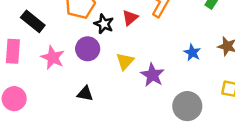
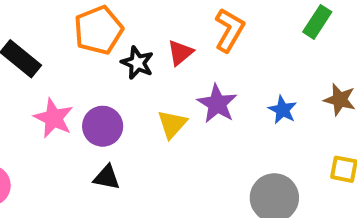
purple circle: (88, 49) -> (103, 126), moved
purple star: (152, 75) -> (217, 104), moved

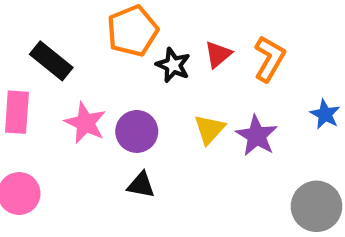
orange L-shape: (229, 30) -> (269, 59), moved
purple star: (217, 104) -> (257, 136), moved

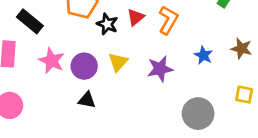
yellow triangle: (209, 129) -> (118, 62), moved
purple star: (257, 136) -> (160, 69), turned 30

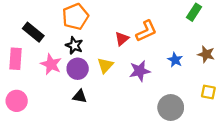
red triangle: (136, 17) -> (122, 39), moved
orange L-shape: (168, 20) -> (146, 31), turned 35
black star: (107, 24) -> (74, 45), moved

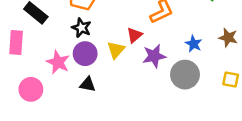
red triangle: (122, 39) -> (134, 35), moved
pink star: (51, 64) -> (58, 62), moved
pink circle: (17, 101) -> (31, 89), moved
gray circle: (171, 108) -> (185, 75), moved

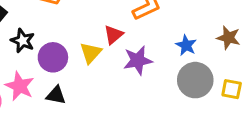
black star: (81, 28) -> (23, 41), moved
pink star: (58, 62) -> (20, 86), moved
gray circle: (185, 75) -> (195, 80), moved

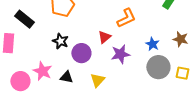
black star: (23, 41) -> (60, 41), moved
yellow triangle: (91, 53) -> (97, 80), moved
purple circle: (53, 57) -> (81, 53), moved

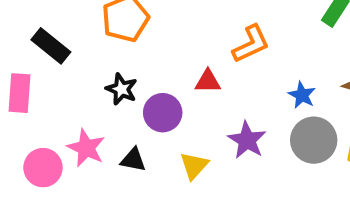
red triangle: (104, 37) -> (208, 81), turned 40
purple star: (120, 54) -> (247, 140), moved, turned -30

